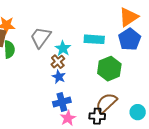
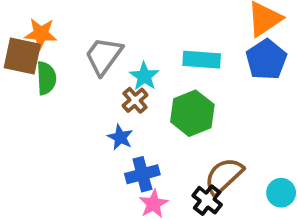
green hexagon: (109, 69) -> (192, 113), moved
blue star: (59, 77) -> (120, 137), moved
black cross: (97, 116) -> (207, 200), turned 35

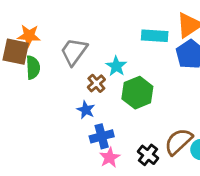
cyan rectangle: (202, 60) -> (155, 36), moved
cyan star: (144, 76) -> (116, 66), moved
brown semicircle: (224, 176) -> (178, 142), moved

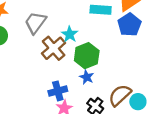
brown cross: (96, 83) -> (54, 48), size x1.6
blue star: (86, 110) -> (87, 77), moved

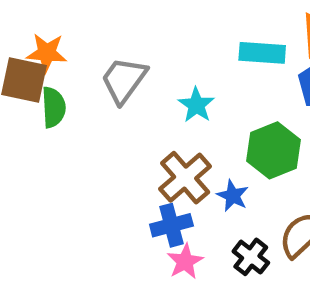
brown cross: (54, 48) -> (185, 178), moved
green hexagon: (87, 56) -> (273, 150), moved

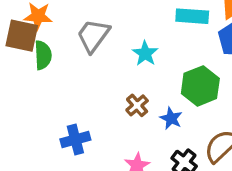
brown cross: (185, 178) -> (137, 105), size x0.6
blue cross: (171, 225) -> (75, 139), moved

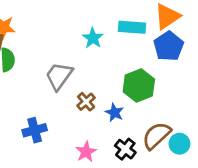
gray trapezoid: (93, 36) -> (59, 76), moved
cyan star: (145, 53) -> (93, 38), moved

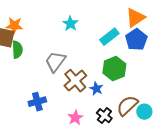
cyan rectangle: (132, 27) -> (109, 37), moved, turned -42
cyan star: (93, 38) -> (70, 24), moved
brown cross: (86, 102) -> (75, 81), size x1.6

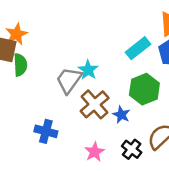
cyan star: (70, 24) -> (88, 70), moved
orange star: (14, 26) -> (16, 34), turned -30
blue cross: (37, 102) -> (46, 131), turned 30

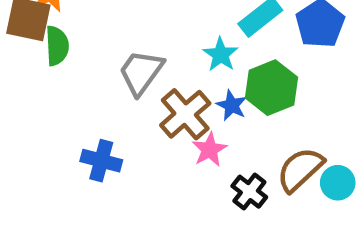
cyan star: (88, 70) -> (221, 55), moved
blue star: (121, 115) -> (232, 105), moved
pink star: (95, 152) -> (210, 150), moved

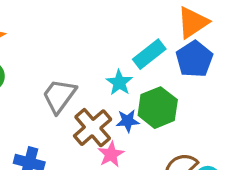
blue star: (232, 105) -> (128, 121), turned -30

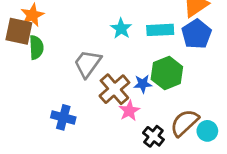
cyan rectangle: (149, 54) -> (160, 30), turned 35
cyan star: (119, 83) -> (121, 29), moved

